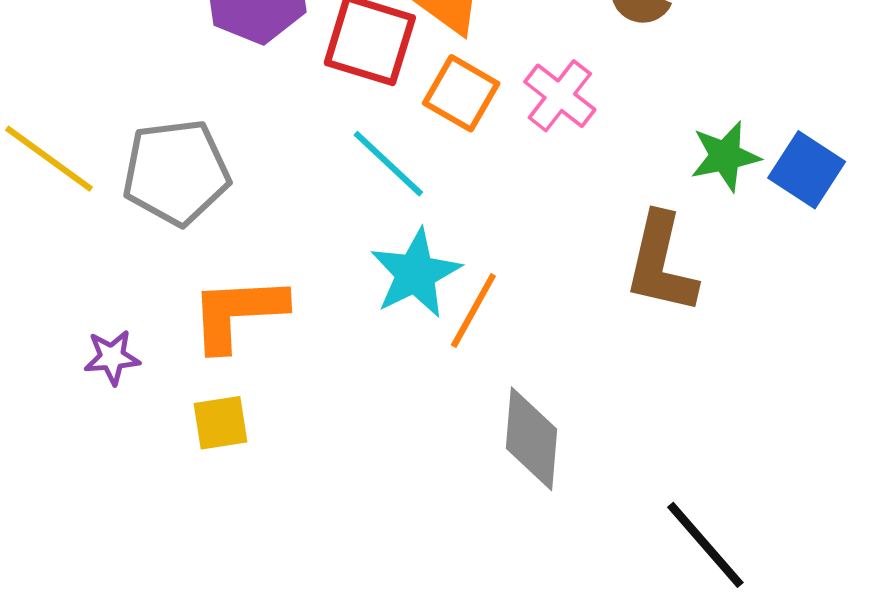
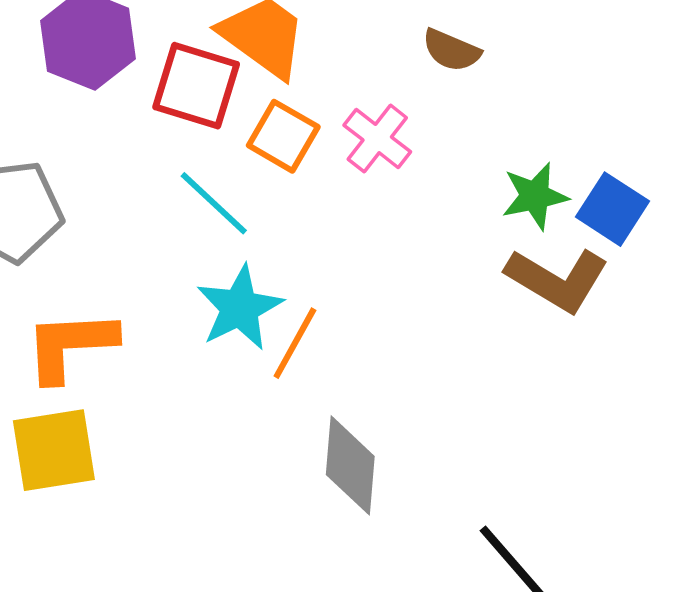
brown L-shape: (661, 264) -> (557, 280), moved, turned -72
yellow square: (221, 423) -> (54, 450), size x1.6

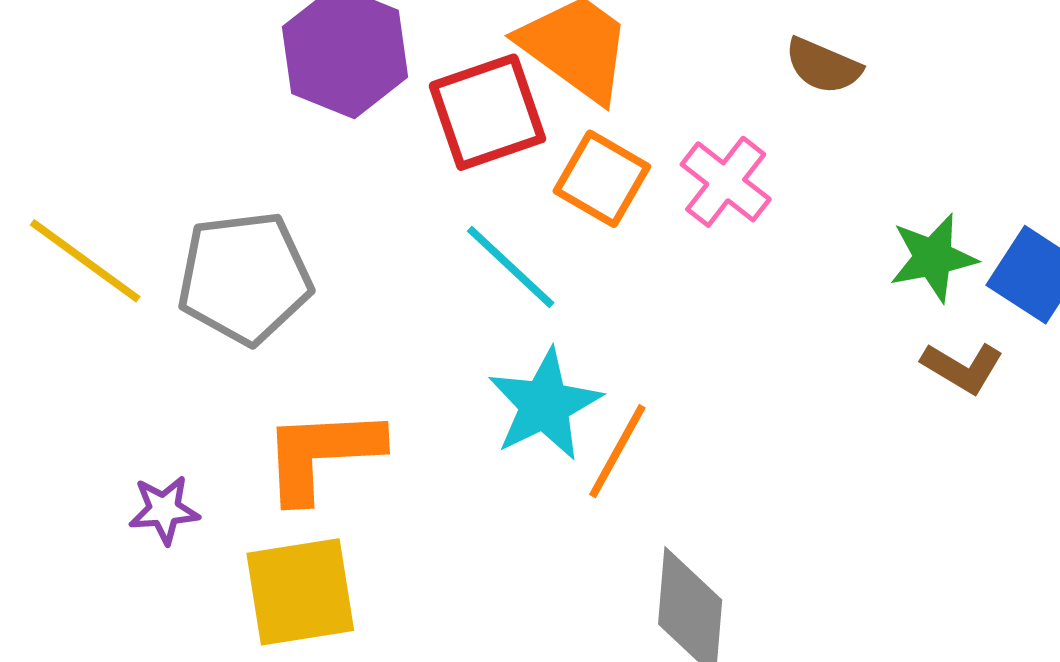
red square: (196, 86) -> (487, 112), turned -36
brown L-shape: (557, 280) -> (962, 368), size x0.6

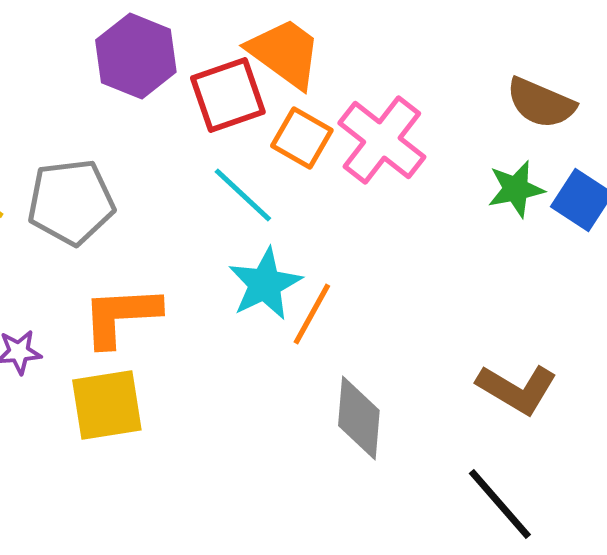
brown semicircle: (823, 66) -> (541, 103), moved, size x1.4
pink cross: (726, 182) -> (382, 140), size x1.5
brown L-shape: (962, 368) -> (517, 389), moved, size x1.5

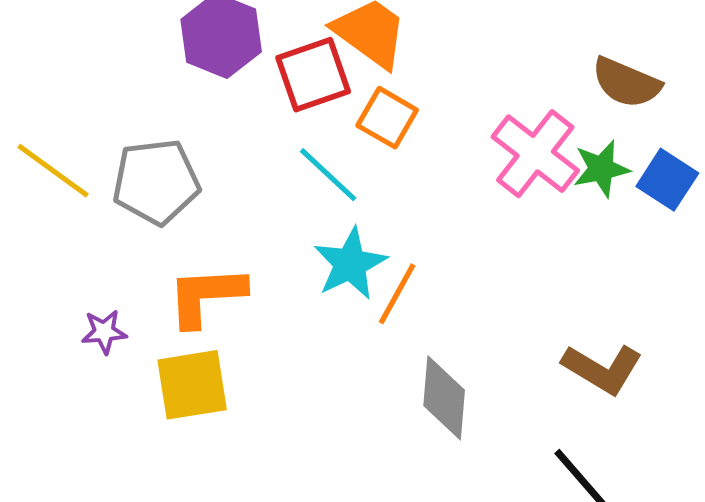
pink cross: (382, 140) -> (535, 154), moved

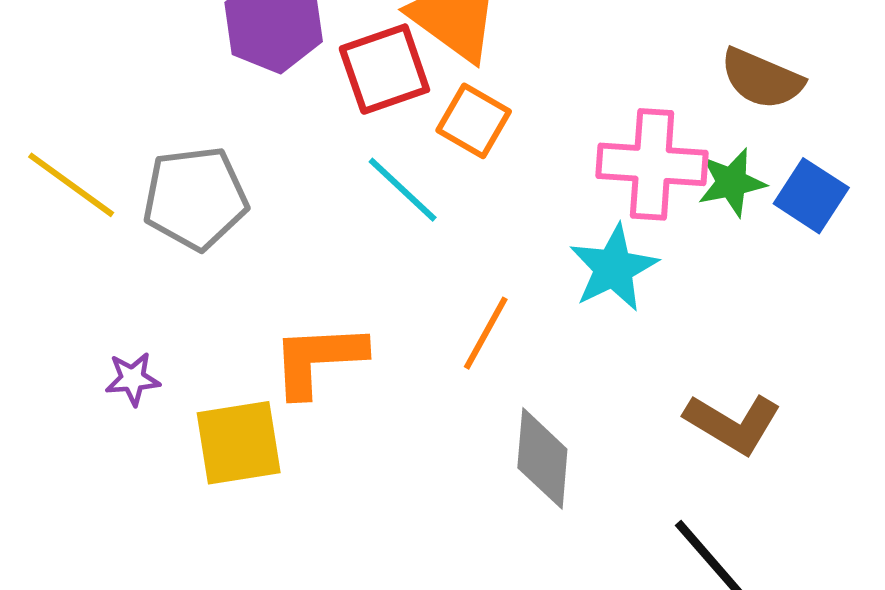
pink cross: (535, 154) -> (652, 164), turned -34
cyan star: (350, 264) -> (613, 268), moved
orange L-shape: (206, 296) -> (318, 360), moved

